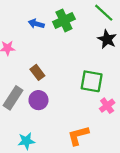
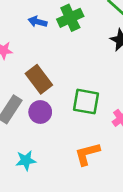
brown rectangle: (37, 72) -> (39, 79), size x1.5
green square: (92, 81) -> (86, 102), moved

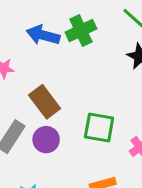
blue arrow: (38, 22) -> (43, 35), size x1.5

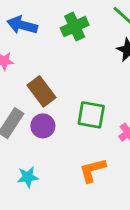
blue arrow: (43, 35) -> (22, 25), moved

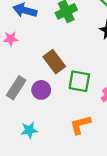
brown rectangle: (42, 91) -> (54, 62), moved

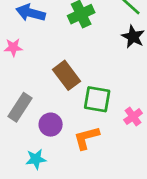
purple circle: (41, 90) -> (51, 125), moved
orange L-shape: (80, 125) -> (86, 138), moved

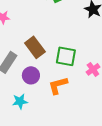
brown rectangle: (67, 75) -> (35, 47), moved

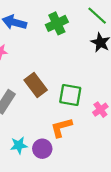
purple circle: (31, 75) -> (42, 149), moved

